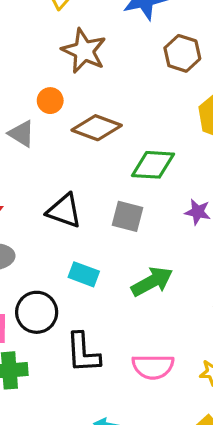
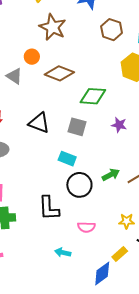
cyan rectangle: (84, 274) -> (67, 159), moved
green arrow: (152, 282) -> (111, 175), moved, size x0.7
black circle: (37, 312) -> (79, 185), moved
pink semicircle: (153, 367) -> (86, 227), moved, size x0.7

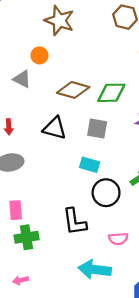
brown diamond: (59, 73) -> (73, 90), moved
cyan arrow: (63, 252) -> (95, 269), size x1.8

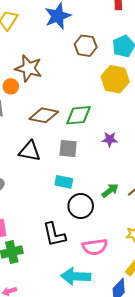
brown star: (59, 21) -> (29, 68), moved
pink semicircle: (118, 239) -> (95, 247), size x1.4

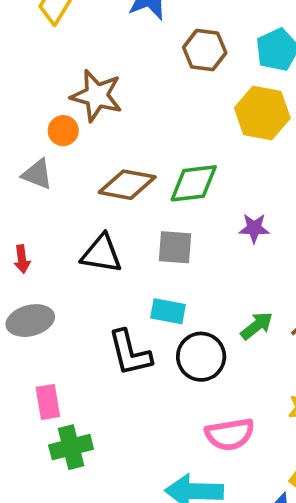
black L-shape: (54, 234) -> (130, 353), moved

